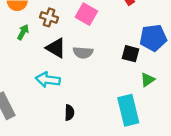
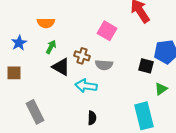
brown cross: (49, 17) -> (82, 56), moved
black triangle: (56, 48) -> (61, 67), moved
cyan arrow: (48, 80) -> (86, 86), moved

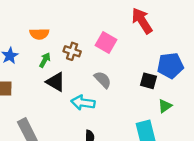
brown cross: (82, 56) -> (72, 51), moved
gray semicircle: (104, 65) -> (103, 80), turned -138

